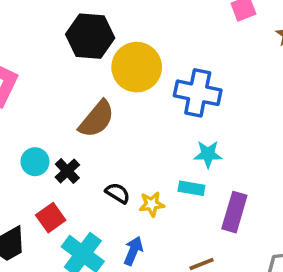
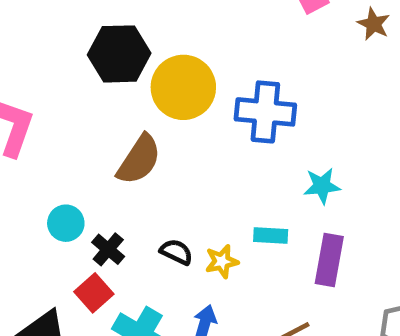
cyan star: (208, 154) -> (322, 186), moved
black cross: (67, 171) -> (108, 249), moved

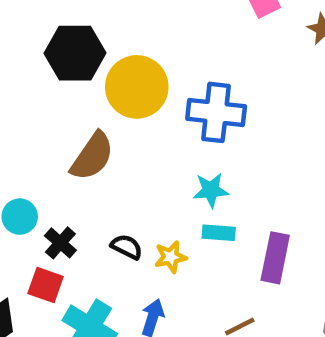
cyan star: (322, 186) -> (211, 190), moved
red square: (94, 293) -> (46, 285), turned -30

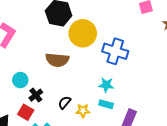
brown semicircle: (92, 156) -> (57, 60), turned 50
black semicircle: (127, 247) -> (65, 102), turned -88

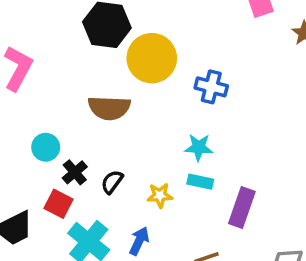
blue cross: (115, 51) -> (211, 87), size x0.7
black semicircle: (65, 102) -> (112, 182), moved

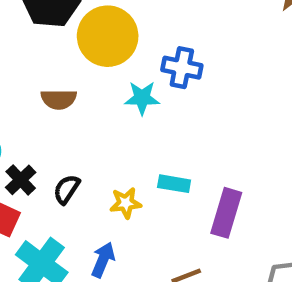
brown semicircle: (109, 108) -> (59, 99), size x0.7
cyan star: (199, 147) -> (142, 98), moved

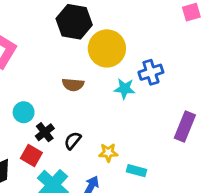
blue cross: (182, 68) -> (151, 72), turned -35
cyan rectangle: (174, 184) -> (136, 171), moved
purple rectangle: (226, 213) -> (185, 126), moved

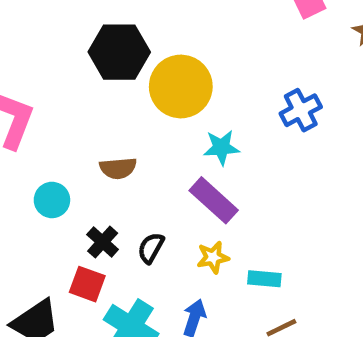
blue cross: (151, 72) -> (301, 110), moved
brown semicircle: (73, 85) -> (118, 168), moved
cyan circle: (24, 112) -> (52, 200), moved
purple rectangle: (185, 126) -> (214, 200), moved, turned -60

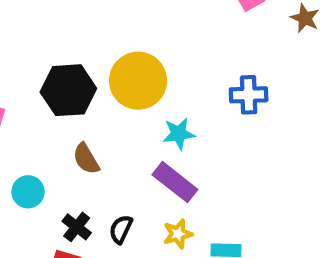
black hexagon: (119, 52) -> (68, 90), moved
blue cross: (301, 110) -> (249, 95), turned 30
brown semicircle: (118, 168) -> (86, 159), turned 68

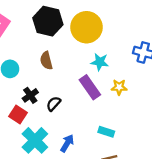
yellow star: (178, 234) -> (119, 87), moved

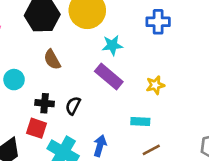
yellow star: (119, 87) -> (155, 85), moved
black cross: (30, 95) -> (45, 103), turned -35

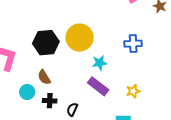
brown semicircle: (52, 60) -> (44, 77), moved
black cross: (45, 103) -> (50, 101), moved

